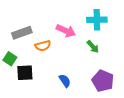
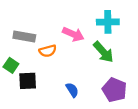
gray rectangle: (22, 33) -> (24, 36), turned 30
green arrow: (93, 47) -> (103, 52), size x1.5

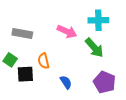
orange semicircle: (48, 51) -> (44, 61), moved, turned 91

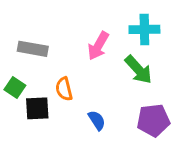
pink arrow: (67, 31) -> (98, 46), turned 96
purple pentagon: (104, 82) -> (153, 120), turned -30

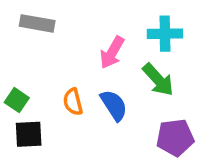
gray rectangle: (33, 49) -> (37, 23), moved
black square: (37, 108) -> (29, 134), moved
blue semicircle: (97, 120) -> (114, 105), moved, size x1.4

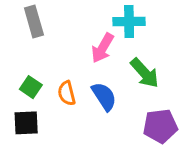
gray rectangle: (37, 23) -> (34, 22), turned 64
cyan cross: (165, 34) -> (129, 22), moved
green square: (17, 100) -> (31, 87), moved

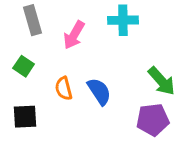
pink arrow: (103, 48) -> (74, 35), moved
green arrow: (145, 73) -> (162, 81), moved
green square: (31, 87) -> (24, 66), moved

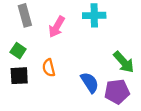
blue semicircle: (99, 91) -> (90, 82), moved
black square: (25, 117) -> (19, 76), moved

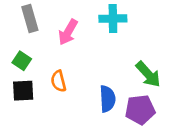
blue semicircle: (90, 82) -> (107, 99), turned 30

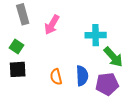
cyan cross: (113, 19) -> (96, 35), moved
orange semicircle: (58, 81) -> (56, 77), moved

